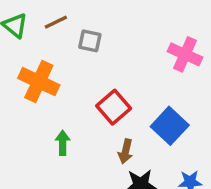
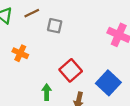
orange cross: (39, 82) -> (20, 53), size x0.6
green arrow: (63, 143) -> (47, 92), moved

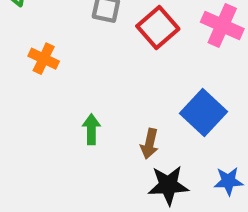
red square: (71, 70) -> (158, 27), moved

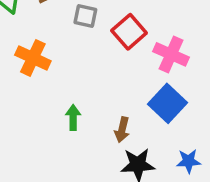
pink cross: (222, 25) -> (171, 54), moved
orange cross: (44, 59) -> (33, 58), size x1.4

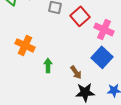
orange cross: (33, 58) -> (25, 45), moved
brown arrow: (122, 130) -> (76, 72), turned -48

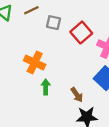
orange cross: (25, 45) -> (35, 63), moved

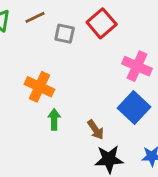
red square: (81, 33) -> (102, 23), moved

